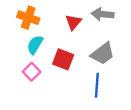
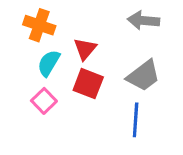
red triangle: (73, 22) -> (85, 49), moved

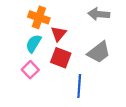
orange cross: (39, 25) -> (39, 17), moved
blue line: (136, 120) -> (79, 86), moved

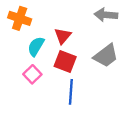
orange cross: (39, 17) -> (20, 18), moved
blue line: (79, 86) -> (71, 92), moved

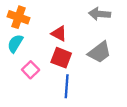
red triangle: (63, 36) -> (59, 34), turned -42
cyan semicircle: (36, 46) -> (15, 43), moved

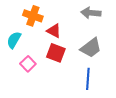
orange cross: (18, 17) -> (33, 16), moved
blue line: (67, 86) -> (88, 79), moved

